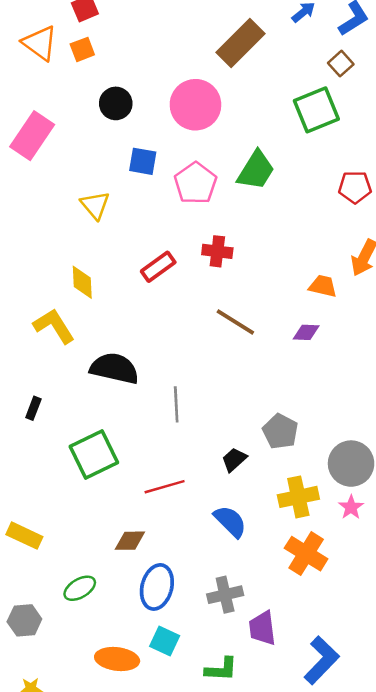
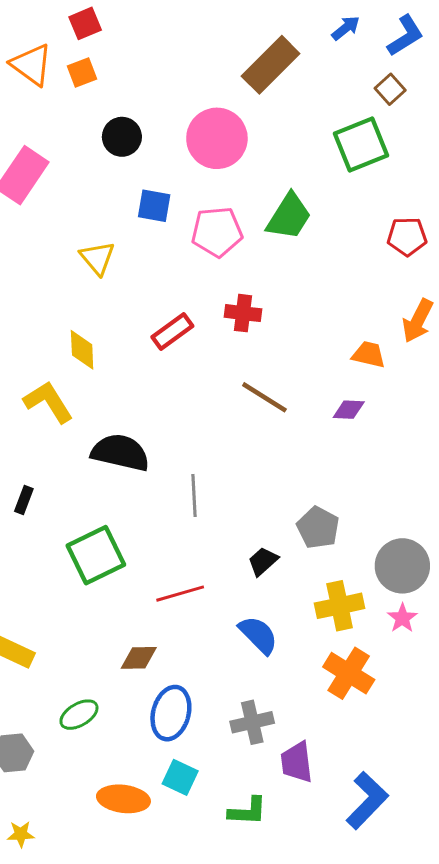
pink pentagon: (195, 183) -> (217, 232), turned 30

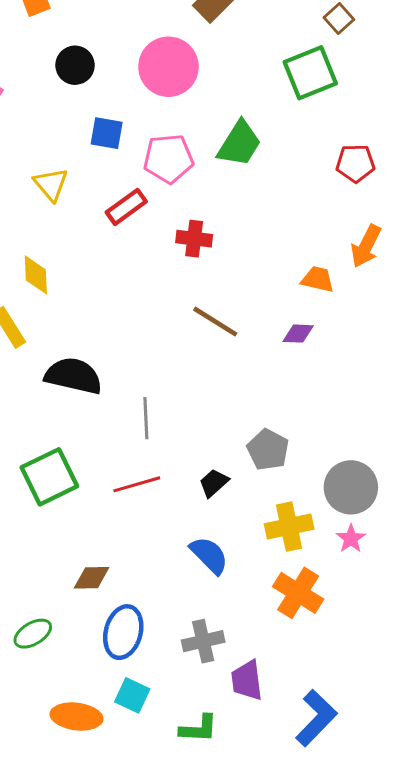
red rectangle: (172, 331) -> (126, 207), moved
red line: (180, 594) -> (137, 484), moved

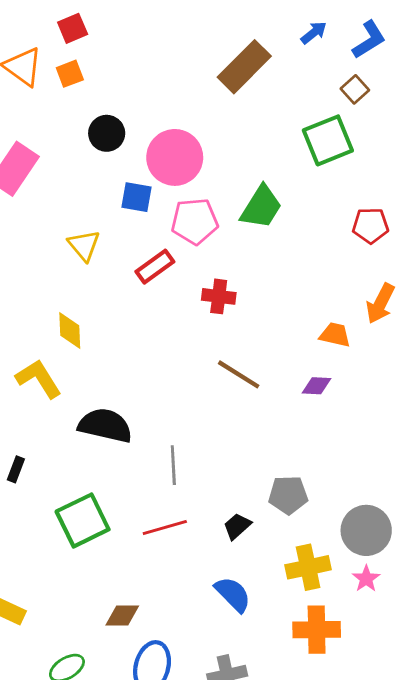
pink circle: (168, 67) -> (175, 157), moved
gray pentagon: (268, 450) -> (288, 495), turned -30
orange cross: (298, 593) -> (317, 630), turned -33

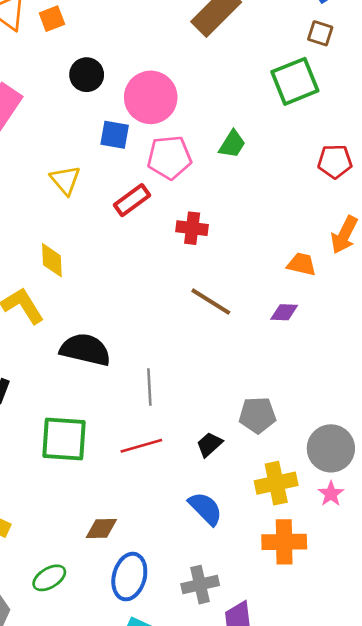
brown square: (355, 89) -> (320, 33), turned -30
green trapezoid: (261, 207) -> (232, 144), size x0.7
green square: (83, 520) -> (64, 439), turned 30

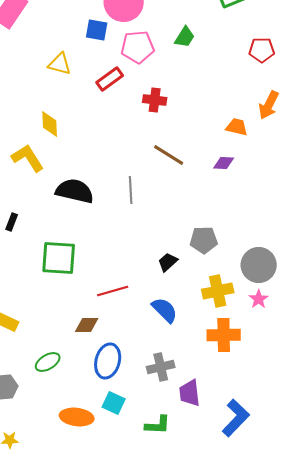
yellow triangle: (65, 180) -> (60, 64), turned -35
gray line: (149, 387) -> (131, 190), moved
red line: (141, 446) -> (113, 291), moved

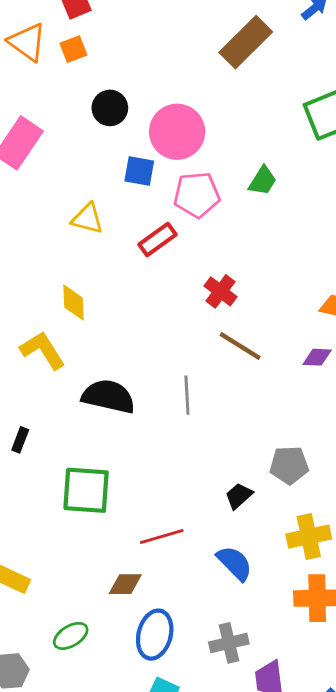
red cross: (155, 100) -> (221, 291), moved, turned 30

